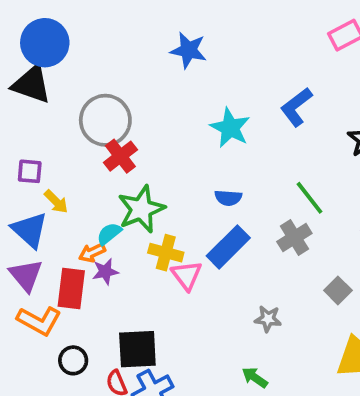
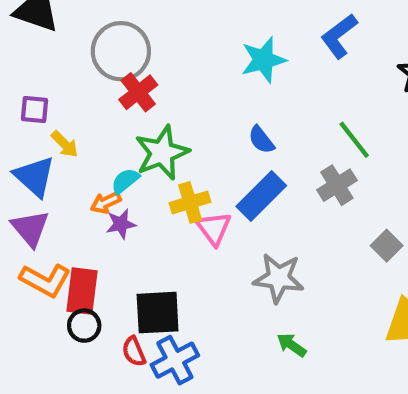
cyan star: (230, 128) -> (263, 60), turned 30
blue semicircle: (228, 198) -> (261, 140), turned 48
yellow cross: (166, 253) -> (190, 202), turned -32
red rectangle: (71, 289) -> (82, 291), moved
gray star: (268, 319) -> (279, 278), moved, size x1.6

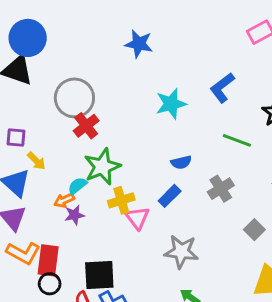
blue semicircle: (261, 140) -> (181, 162), moved, turned -66
green line: (354, 140) -> (237, 140), moved, turned -32
blue rectangle: (261, 196) -> (170, 196), size x0.7

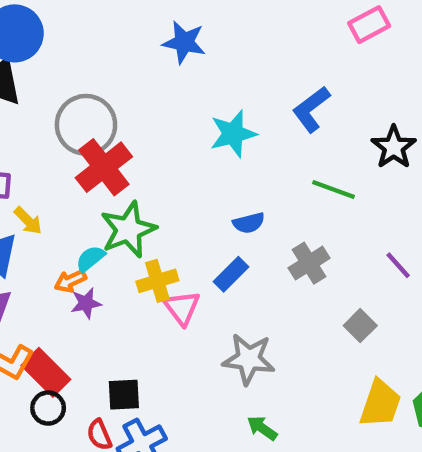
red cross: (86, 126) -> (104, 167), size x1.4
red rectangle: (48, 260) -> (46, 372), turned -52
black square: (99, 275) -> (124, 395), size x0.7

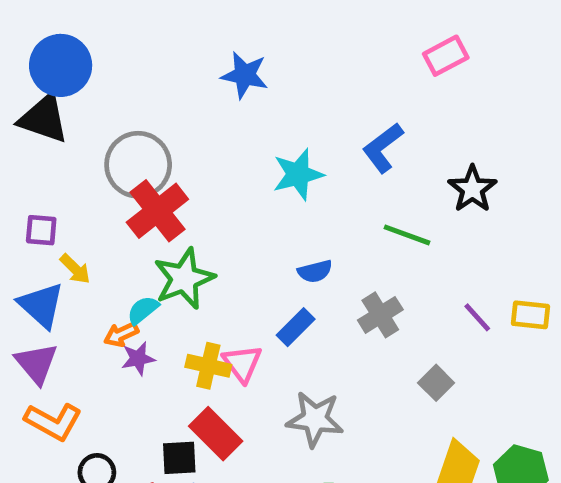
yellow cross: (157, 281) -> (208, 366), moved, turned 30
red rectangle: (46, 372) -> (216, 434), moved

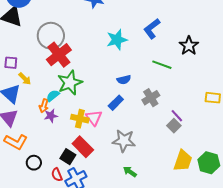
purple line: (477, 317) -> (177, 116), moved
orange arrow: (121, 334) -> (44, 106), turned -48
black square: (179, 458) -> (68, 157), turned 35

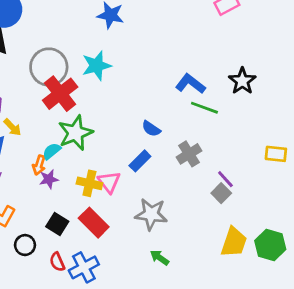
blue L-shape: (152, 29) -> (190, 84), moved, turned 75
cyan star: (117, 40) -> (96, 66), moved
blue semicircle: (124, 80) -> (151, 129), turned 48
black square: (68, 157) -> (57, 224), moved

